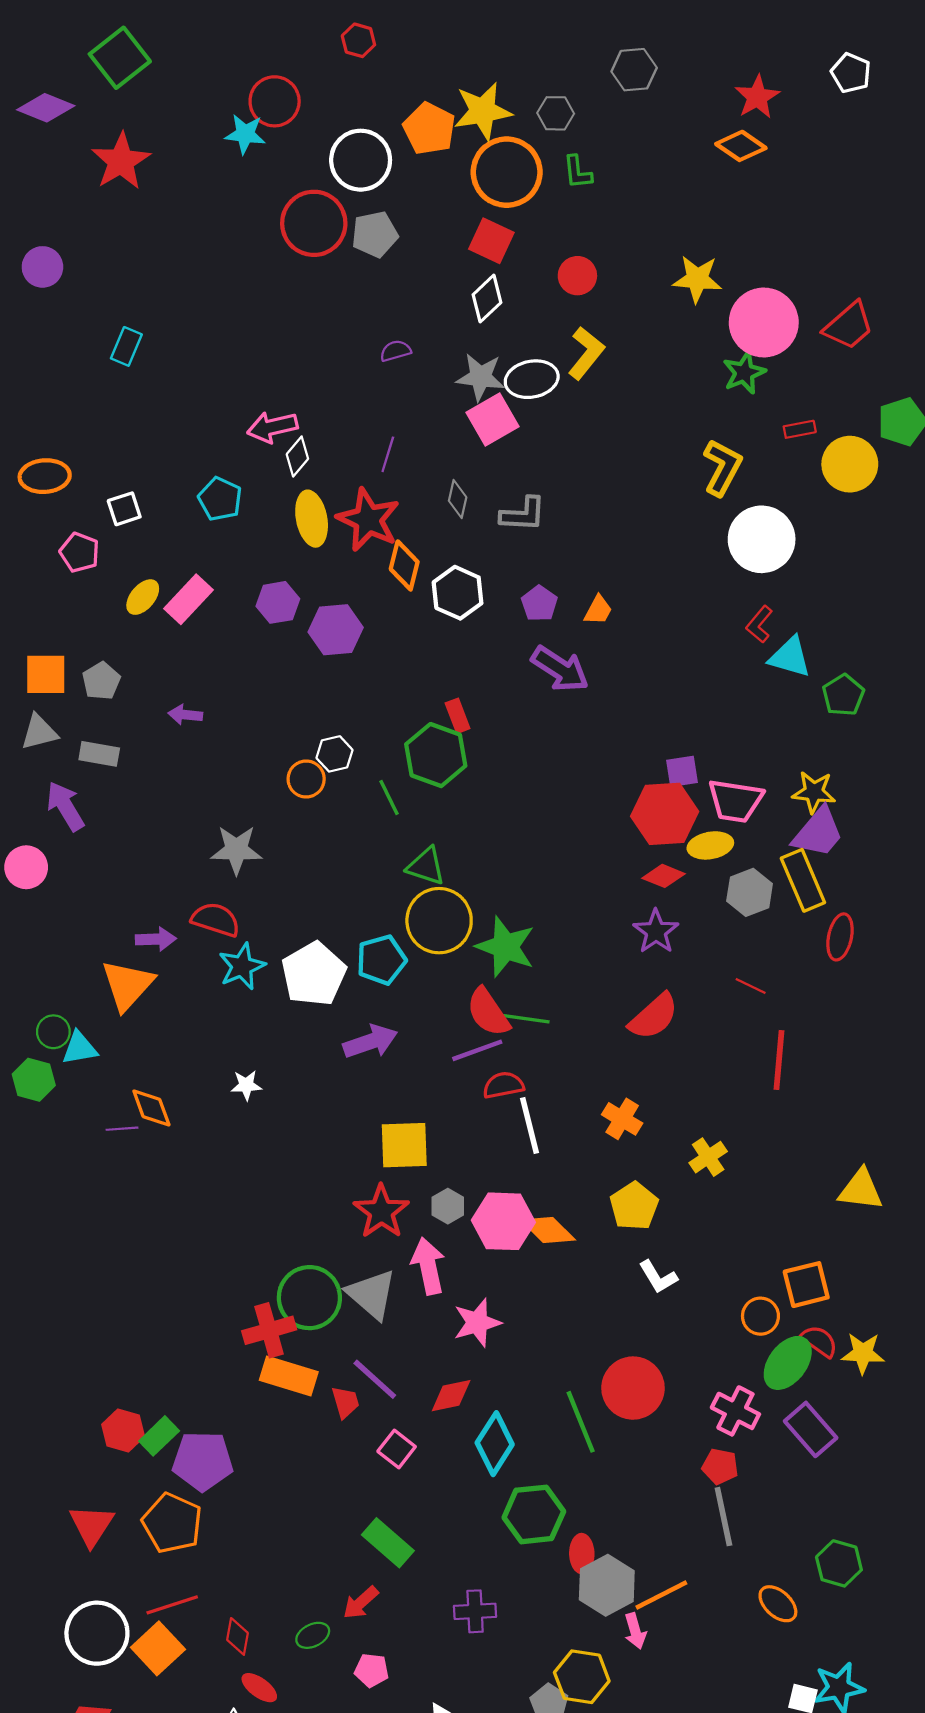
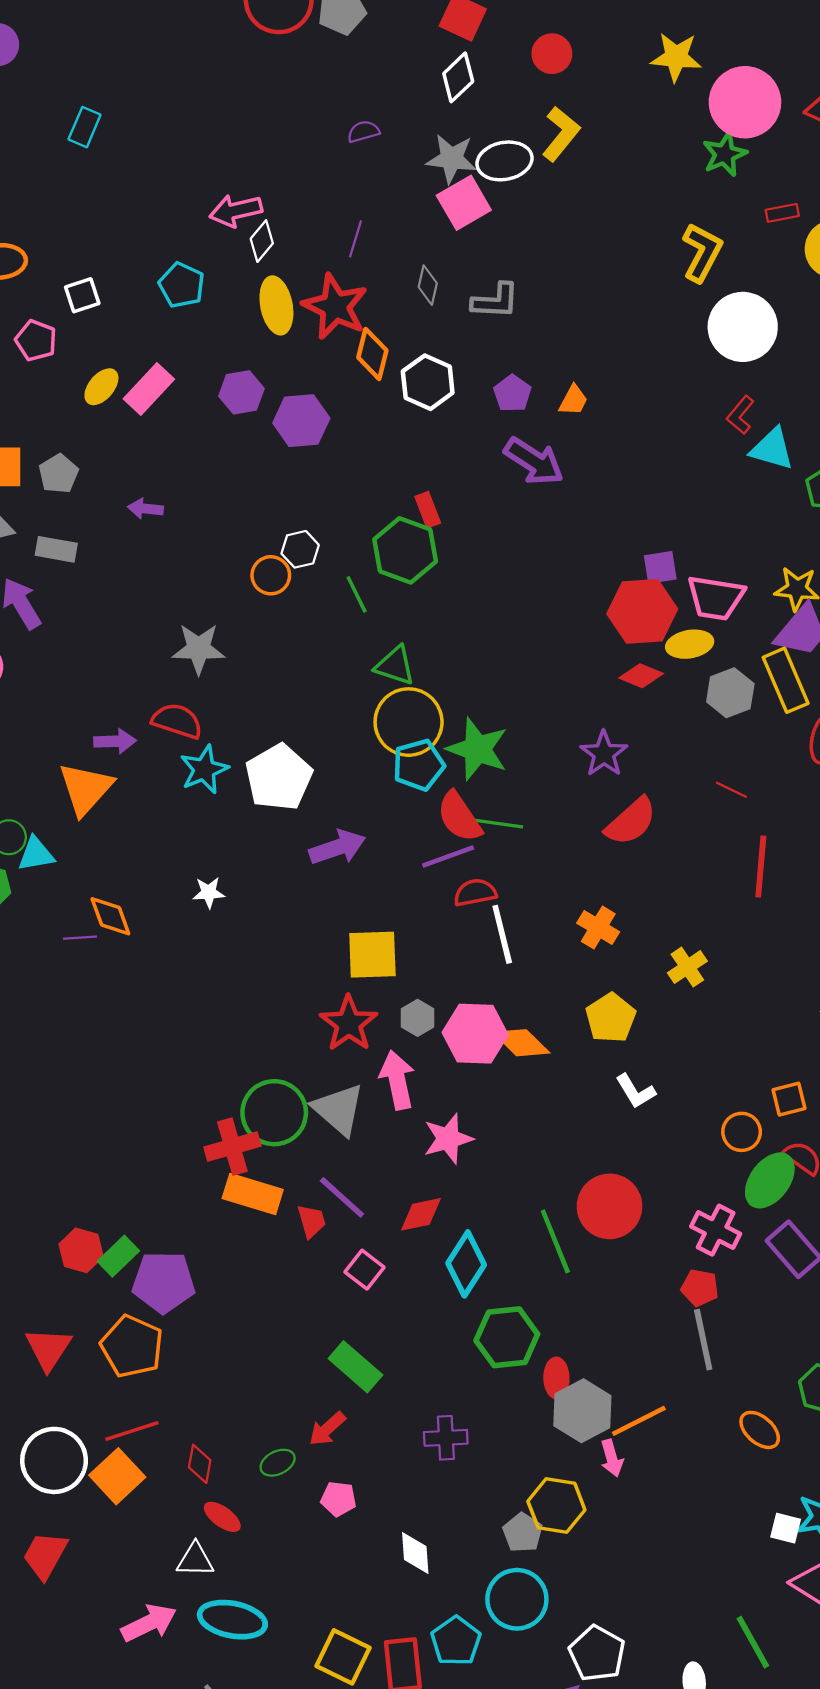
purple star: (656, 932) -> (604, 754), moved
cyan pentagon: (381, 960) -> (419, 765), moved
orange square: (806, 1285) -> (789, 1099), size x0.7

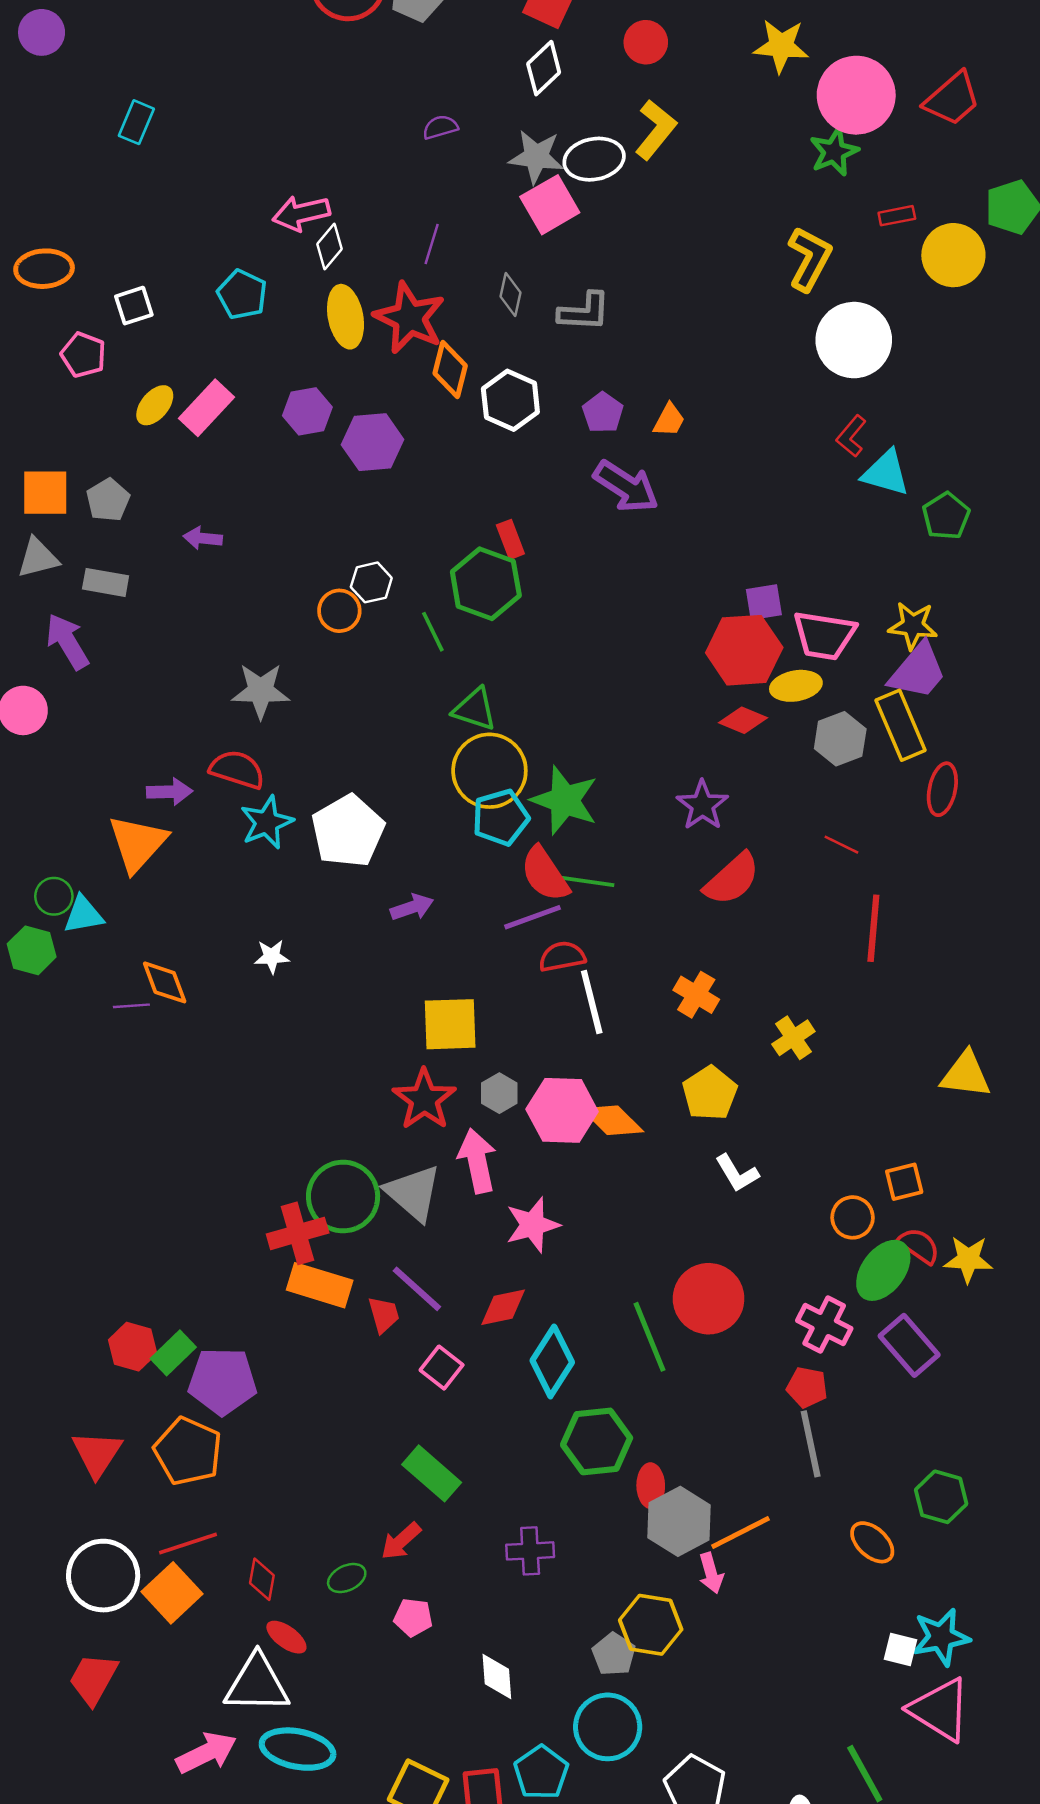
purple arrow: (337, 847) -> (412, 907), size x0.7
white triangle: (195, 1560) -> (257, 1684), size x1.6

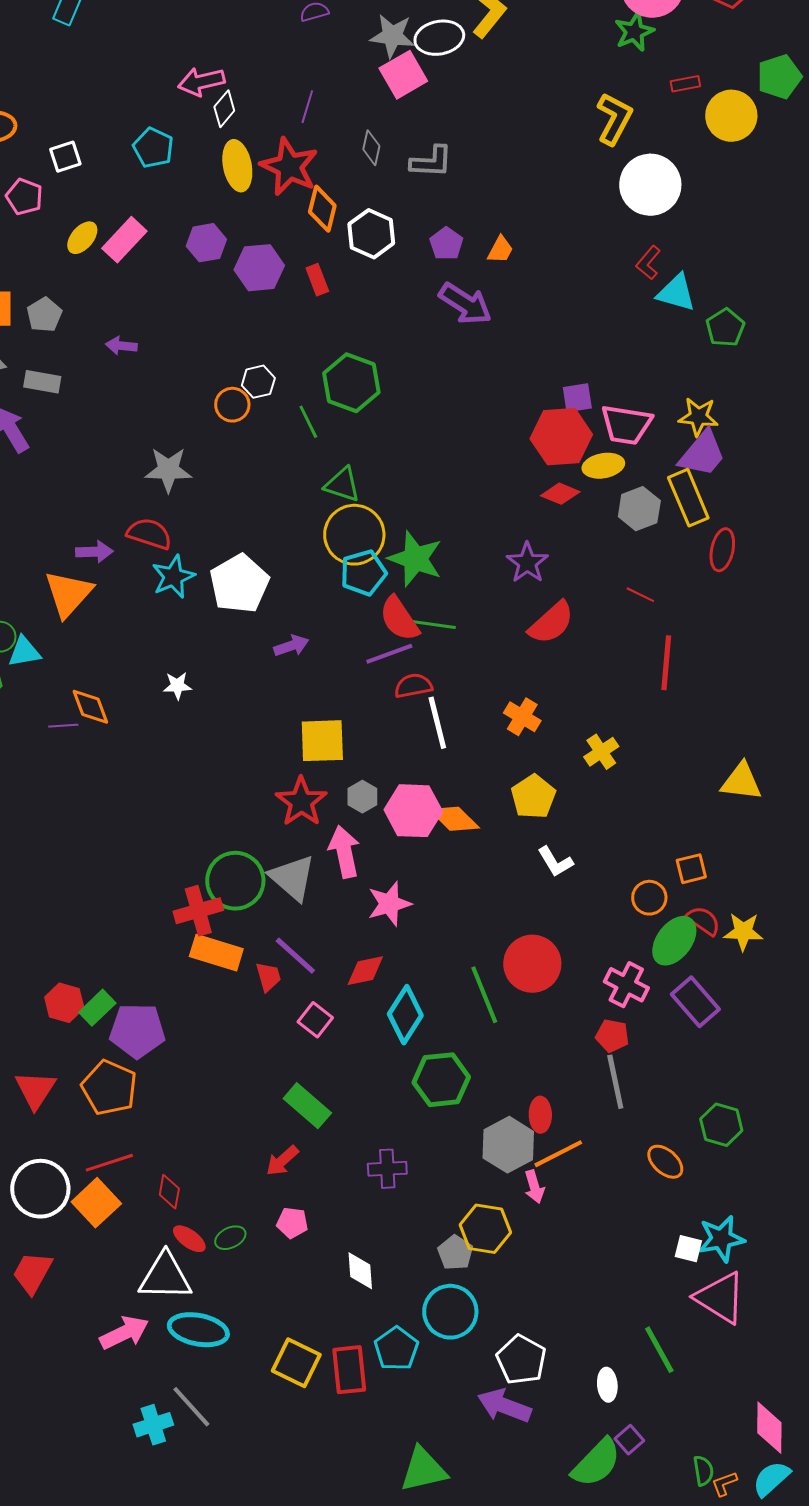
red rectangle: (510, 539) -> (317, 280), moved
red ellipse: (651, 1486) -> (540, 1115), moved
green ellipse: (347, 1578) -> (230, 1238), moved

